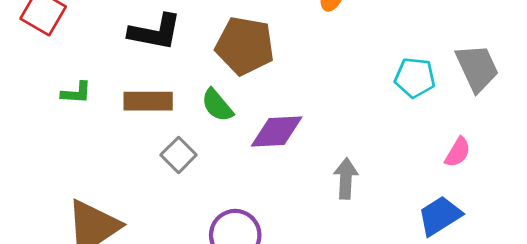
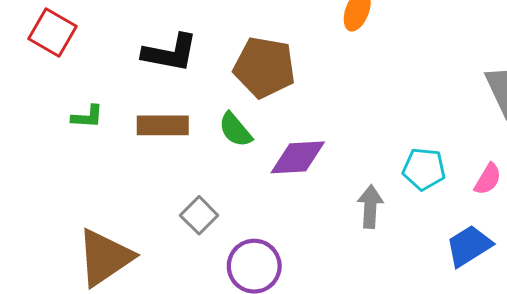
cyan pentagon: (415, 78) -> (424, 169), moved
gray square: (179, 155) -> (199, 215), moved

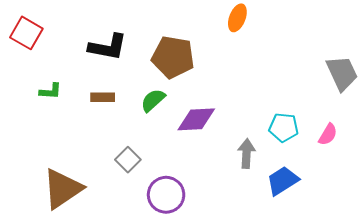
brown rectangle: (163, 125) -> (103, 97), size x0.7
green semicircle: (235, 130) -> (153, 100), turned 88
blue trapezoid: (469, 246) -> (283, 181), moved

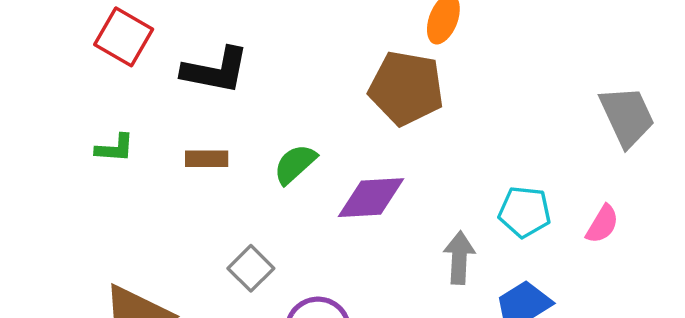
red square: (26, 33) -> (124, 37), moved
brown pentagon: (173, 57) -> (406, 88), moved

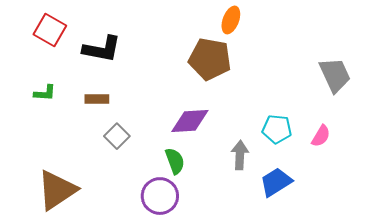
green semicircle: (295, 164) -> (175, 161), moved, turned 112
gray square: (251, 268) -> (117, 136), moved

